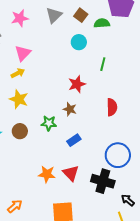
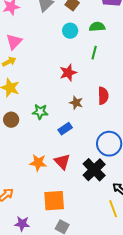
green semicircle: (102, 23) -> (97, 27), moved
brown star: (70, 109) -> (76, 103), moved
black cross: (103, 181) -> (94, 170), turned 30

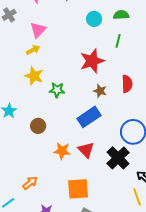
red star: (68, 73) -> (92, 61), size x1.4
green star: (40, 112) -> (57, 90), moved
brown circle: (11, 120) -> (38, 126), moved
blue rectangle: (65, 129) -> (89, 117), size x1.6

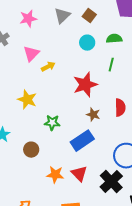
yellow arrow: (33, 50) -> (48, 67), moved
green star: (57, 90) -> (52, 123), moved

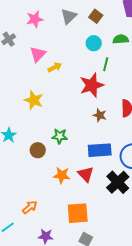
green line: (111, 65) -> (106, 64), moved
green star: (52, 123) -> (60, 136), moved
blue rectangle: (82, 141) -> (100, 150), moved, turned 30

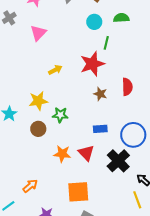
yellow arrow: (55, 67) -> (55, 70), moved
yellow star: (34, 100) -> (38, 101), moved, turned -30
blue rectangle: (100, 150) -> (100, 129), size x0.6

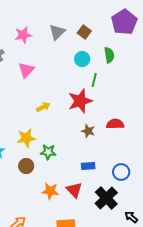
green semicircle: (121, 18) -> (109, 55), turned 84
red semicircle: (127, 87) -> (115, 124), turned -90
blue circle: (133, 135) -> (121, 172), size x0.7

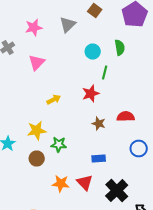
brown square: (84, 32) -> (95, 10), moved
red star: (80, 101) -> (91, 94), size x0.7
blue circle: (121, 172) -> (139, 148), moved

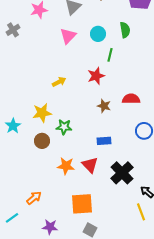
pink triangle: (37, 62) -> (68, 36), moved

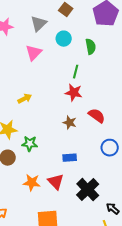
cyan circle: (98, 34) -> (64, 39), moved
red star: (96, 76) -> (74, 93), moved, turned 30
red semicircle: (131, 99) -> (97, 116), turned 36

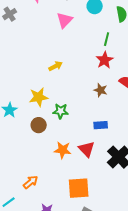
red star: (74, 93) -> (105, 60), turned 30

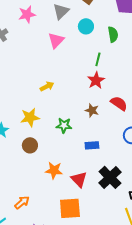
green star: (61, 111) -> (64, 125), moved
red triangle: (87, 149) -> (79, 179), moved

